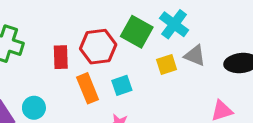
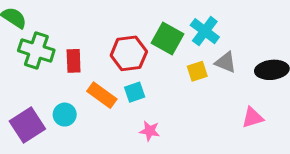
red rectangle: (61, 57) -> (74, 61), moved
cyan square: (122, 85) -> (135, 92), moved
orange rectangle: (88, 88) -> (102, 95), moved, turned -32

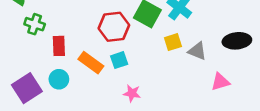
green cross: (36, 50) -> (35, 24), size x0.7
red rectangle: (74, 61) -> (59, 46), moved
gray triangle: (226, 62) -> (197, 51), moved

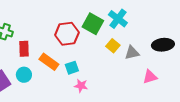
yellow square: (173, 42) -> (113, 46), turned -32
gray triangle: (197, 51) -> (132, 53), turned -35
cyan square: (119, 60) -> (72, 68), moved

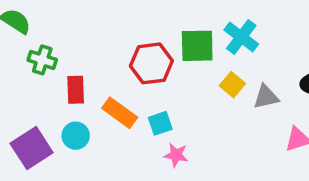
green square: (93, 24) -> (197, 46), turned -30

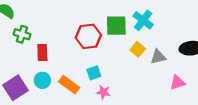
orange rectangle: (120, 113) -> (69, 85), moved

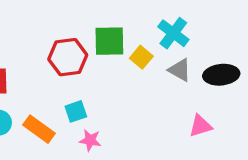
cyan cross: (143, 20) -> (173, 33), moved
yellow square: (138, 49) -> (141, 57), moved
gray triangle: (158, 57) -> (180, 70), moved, turned 42

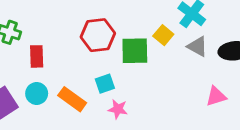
green square: (109, 41) -> (135, 51), moved

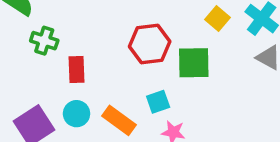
yellow square: (163, 35) -> (217, 19), moved

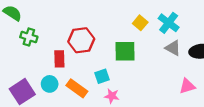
red hexagon: (150, 44) -> (81, 40), moved
red rectangle: (77, 69) -> (59, 59), moved

